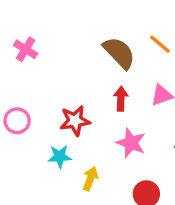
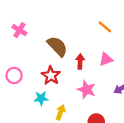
brown semicircle: (119, 53) -> (57, 46), moved
red star: (75, 121) -> (51, 75), turned -30

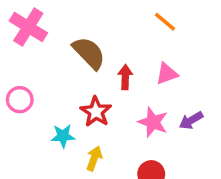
pink cross: (19, 30) -> (28, 27), size x1.5
red star: (51, 75) -> (96, 112), moved
pink star: (87, 90) -> (153, 122), moved

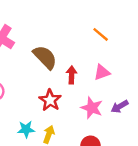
cyan star: (63, 136) -> (26, 129), moved

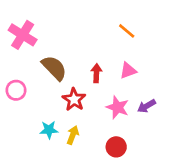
brown semicircle: (45, 57) -> (54, 68), moved

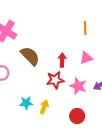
orange line: (127, 31) -> (85, 28), turned 48
red star: (74, 99) -> (55, 80), moved, turned 30

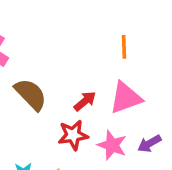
pink triangle: (86, 58) -> (126, 98), size x1.5
red arrow: (62, 60) -> (85, 101), turned 48

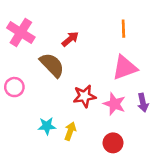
red arrow: (85, 101) -> (70, 39), moved
purple arrow: (149, 144) -> (143, 103), turned -72

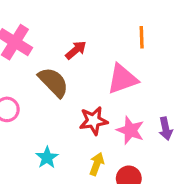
pink triangle: (125, 68) -> (122, 79), moved
cyan star: (47, 126) -> (47, 158), turned -30
yellow arrow: (70, 131) -> (97, 164), moved

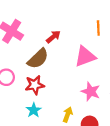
brown semicircle: (53, 82) -> (38, 59), turned 90
red star: (93, 121) -> (35, 85), moved

